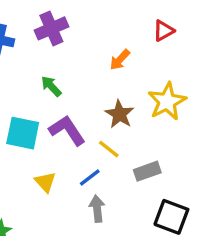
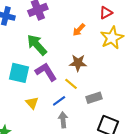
green arrow: (51, 86) -> (37, 45), size x1.6
yellow star: (167, 101) -> (112, 38), moved
brown star: (119, 114) -> (78, 63), turned -30

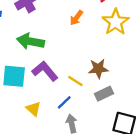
green arrow: (37, 45) -> (30, 41), turned -30
brown star: (78, 63) -> (98, 69), moved

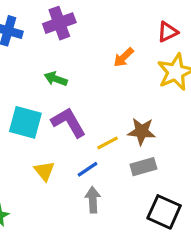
green arrow: (30, 41) -> (56, 79), size x0.6
yellow line: (75, 81) -> (108, 143), turned -70

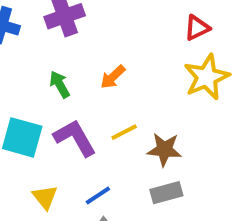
orange arrow: (124, 57) -> (113, 77), moved
green arrow: (56, 79) -> (60, 84), turned 40
yellow line: (108, 143) -> (124, 132), moved

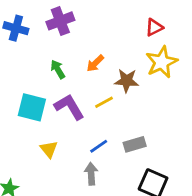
brown star: (164, 150) -> (127, 81), moved
blue line: (98, 195) -> (99, 146), moved

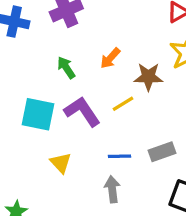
blue line: (99, 146) -> (119, 156), turned 36

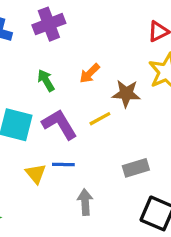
blue line: (119, 156) -> (63, 165), moved

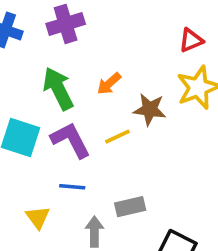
green arrow: (46, 80) -> (58, 89), size x1.6
gray rectangle: (136, 168) -> (130, 207), moved
yellow triangle: (36, 174) -> (38, 217), moved

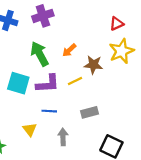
purple L-shape: (71, 140) -> (48, 84), turned 115
gray rectangle: (130, 207) -> (90, 112), moved

